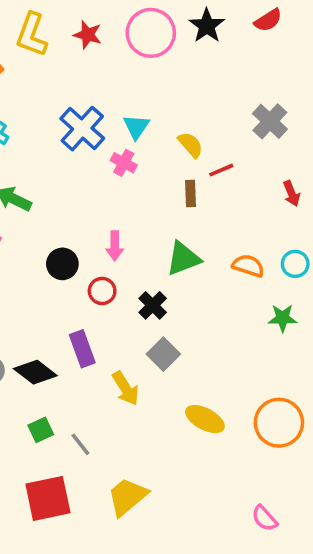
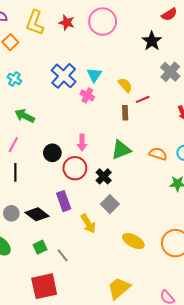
black star: (207, 26) -> (152, 41), moved
red circle: (102, 291) -> (75, 168), size x1.5
yellow trapezoid: (127, 497) -> (119, 288), moved

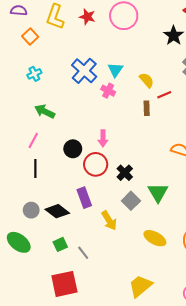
cyan cross: (14, 79) -> (34, 74), turned 32
green triangle: (121, 150) -> (158, 192), moved, turned -40

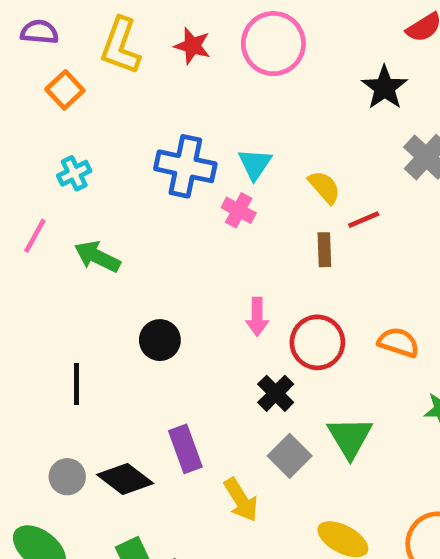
blue cross: (84, 71) -> (185, 166), turned -30
pink arrow: (103, 138) -> (257, 317), moved
pink line: (33, 140) -> (35, 236), moved
red circle: (96, 164) -> (317, 342), moved

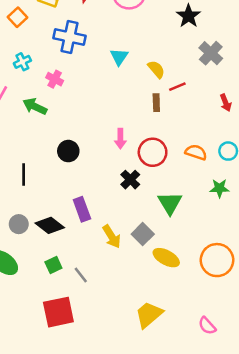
blue cross: (185, 166) -> (70, 37), moved
pink cross: (239, 210) -> (55, 79), moved
gray square: (290, 456) -> (143, 234), moved

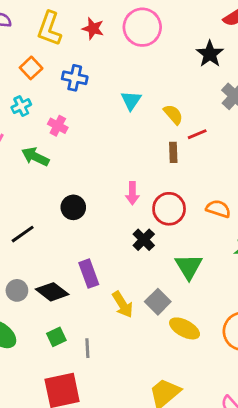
orange square: (17, 17) -> (31, 68), moved
blue cross: (70, 37) -> (75, 78), size x0.7
black line: (24, 175) -> (23, 234), turned 55
gray line: (81, 275) -> (87, 348), turned 35

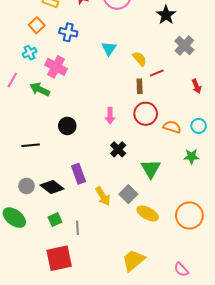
pink cross: (58, 126) -> (56, 67), size x1.5
red circle: (169, 209) -> (146, 114), moved
black line: (23, 234) -> (31, 145), turned 30

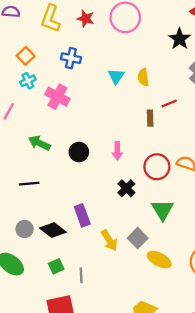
orange square: (37, 25) -> (26, 56), moved
yellow semicircle: (140, 59) -> (143, 77), moved, turned -147
green arrow: (40, 89) -> (39, 143), moved
red circle: (146, 114) -> (157, 167), moved
black circle: (67, 126) -> (79, 152), moved

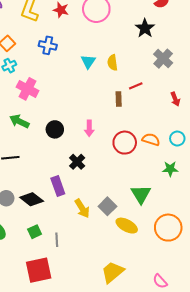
pink cross: (57, 97) -> (27, 89), moved
black cross: (126, 188) -> (77, 162), moved
green triangle: (163, 210) -> (141, 194), moved

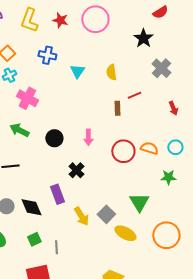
cyan triangle: (88, 62) -> (77, 71), moved
black diamond: (32, 199) -> (31, 207), turned 30

